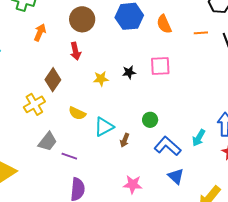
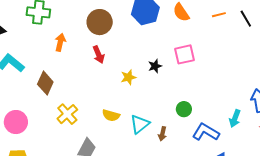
brown diamond: (53, 80) -> (45, 83), moved

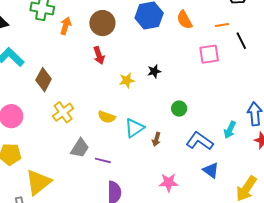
black line: (246, 19) -> (241, 41), moved
orange arrow: (60, 42) -> (66, 26), moved
pink square: (185, 54) -> (209, 54), moved
green circle: (184, 109) -> (179, 109), moved

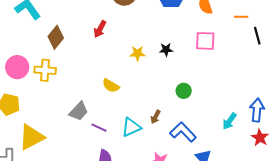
pink square: (209, 54) -> (205, 41), moved
red arrow: (99, 55) -> (100, 29), moved, turned 36
yellow cross: (63, 112) -> (45, 70), moved, turned 30
cyan triangle: (134, 128) -> (131, 127), moved
blue L-shape: (200, 141) -> (183, 132), moved

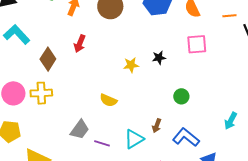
red arrow: (100, 29) -> (80, 44), moved

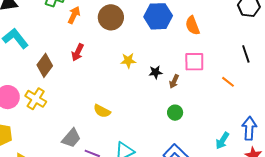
orange line: (229, 16) -> (228, 82), moved, turned 40
yellow star: (131, 65) -> (128, 61), moved
yellow cross: (41, 93) -> (36, 99), turned 30
brown arrow: (157, 126) -> (174, 81), moved

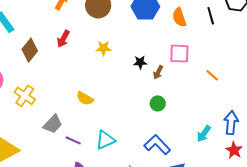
black line: (246, 54) -> (211, 16), moved
yellow star: (128, 61) -> (103, 48), moved
yellow cross: (36, 99) -> (25, 96), moved

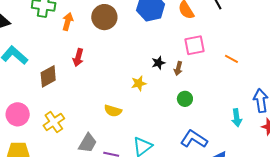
yellow star: (103, 48) -> (139, 83), moved
brown diamond: (30, 50) -> (48, 76), turned 35
yellow cross: (25, 96) -> (54, 122), turned 35
cyan arrow: (204, 134) -> (237, 118), turned -30

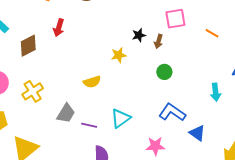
yellow semicircle: (113, 111) -> (92, 82), turned -36

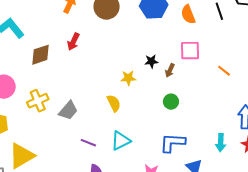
yellow semicircle: (92, 82) -> (114, 103), moved, turned -108
cyan arrow: (216, 92) -> (221, 143), moved
blue L-shape: (172, 112) -> (173, 143), turned -40
gray trapezoid: (66, 113) -> (68, 110), moved

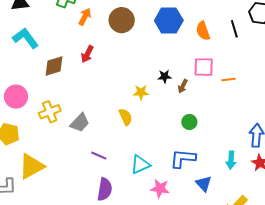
orange line: (224, 71) -> (229, 79), moved, turned -48
green circle: (171, 102) -> (189, 122), moved
cyan triangle: (121, 141) -> (140, 165), moved

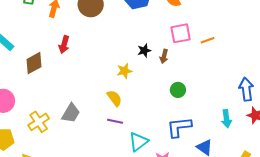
yellow cross: (50, 112) -> (39, 122), moved
purple line: (99, 156) -> (115, 121), moved

